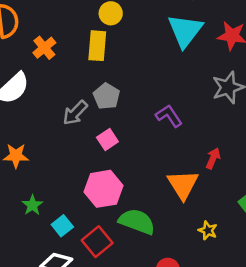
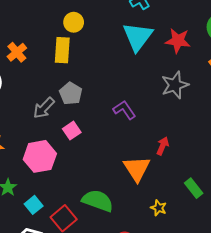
pink hexagon: (103, 189) -> (40, 156), moved

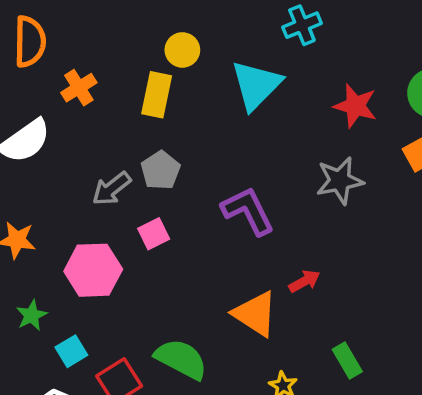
cyan triangle: (138, 37) -> (256, 85), moved
purple L-shape: (124, 110) -> (248, 211), size x1.4
red arrow: (163, 146) -> (304, 281), turned 30
orange triangle: (137, 169) -> (255, 314), turned -32

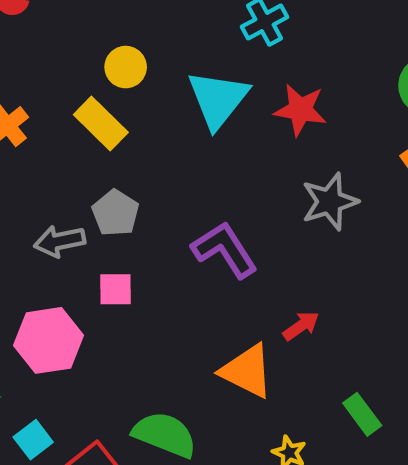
yellow rectangle: (157, 95) -> (101, 124), turned -51
red star: (355, 106) -> (300, 110), moved
gray arrow: (112, 189) -> (60, 241), turned 33
pink square: (154, 234) -> (116, 289), turned 32

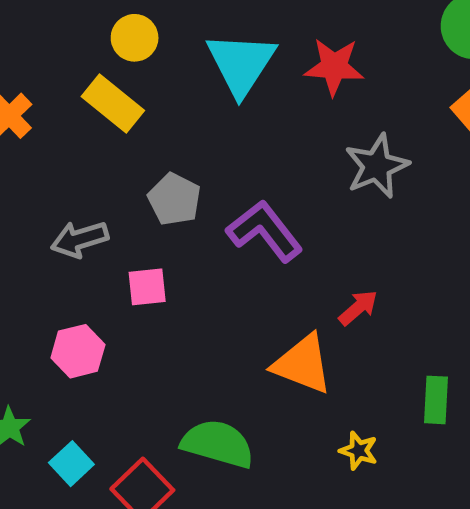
gray pentagon: (115, 213) -> (174, 199), moved
pink hexagon: (49, 340) -> (78, 351), size x0.7
green rectangle: (362, 414) -> (436, 400), turned 45

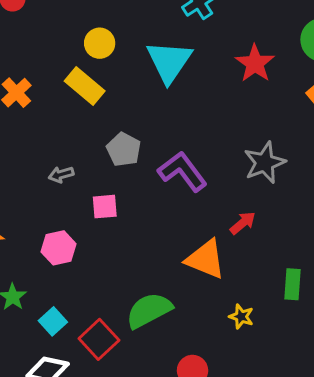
red star: (334, 67) -> (255, 63), moved, turned 30
gray star: (377, 166) -> (265, 163), moved
gray arrow: (80, 239) -> (61, 175), size x0.7
green semicircle: (218, 444) -> (149, 310), turned -45

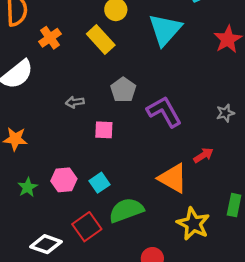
gray star: (265, 163) -> (225, 113), size x0.6
pink hexagon: (59, 248) -> (64, 180), moved
yellow star: (241, 317) -> (193, 224), size x1.8
cyan square: (53, 321) -> (100, 183), moved

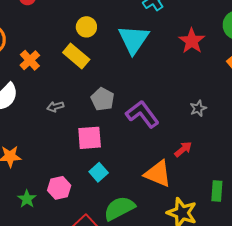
gray arrow: (75, 102) -> (55, 107), moved
pink square: (104, 130) -> (90, 138), size x1.4
cyan square: (100, 183) -> (99, 172), moved

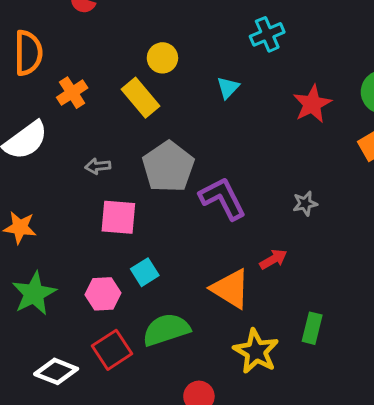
cyan triangle: (134, 39) -> (228, 88), size x0.5
gray pentagon: (103, 99) -> (168, 167), size x1.5
pink square: (90, 138) -> (118, 217), moved
pink hexagon: (59, 188) -> (103, 294), moved
green star: (27, 199) -> (34, 293), size x1.6

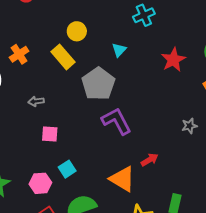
gray pentagon: (168, 167) -> (98, 84), moved
gray star: (305, 203) -> (189, 126), moved
pink square: (118, 217) -> (50, 134), size x0.7

